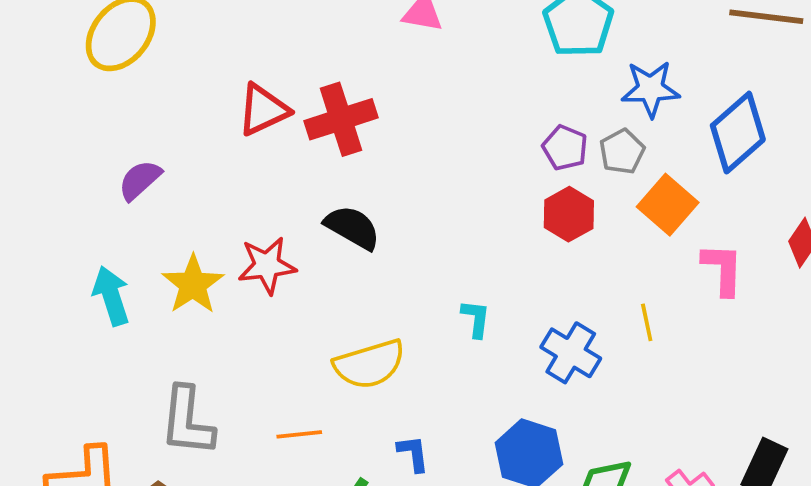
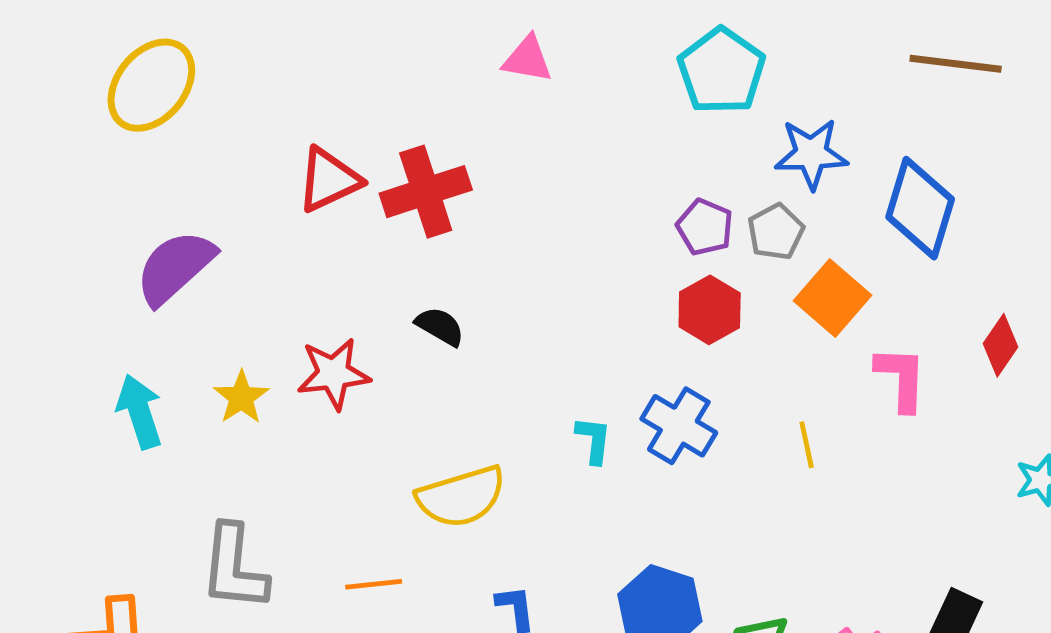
blue diamond: (738, 133) -> (920, 208), turned -32
purple semicircle: (140, 180) -> (175, 267), size x1.5
black semicircle: (352, 227) -> (440, 326), size x0.7
yellow star: (193, 284) -> (241, 397), size x0.7
blue cross: (571, 353) -> (679, 426), moved

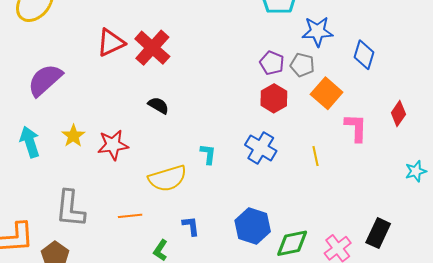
red cross: (426, 192) -> (152, 48), turned -30
blue diamond: (920, 208) -> (364, 55), size x0.7
gray pentagon: (776, 232) -> (302, 65), turned -30
red star: (333, 374) -> (113, 145), moved
cyan L-shape: (594, 440) -> (208, 154), moved

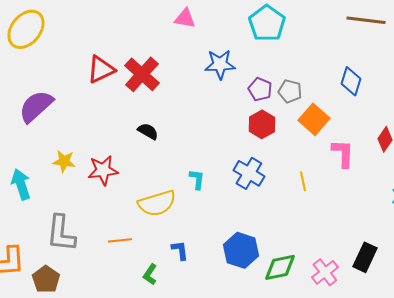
blue star: (317, 31) -> (220, 64), moved
yellow star: (73, 136) -> (64, 161), turned -30
cyan arrow: (30, 142) -> (21, 184), moved

